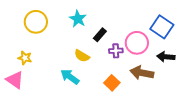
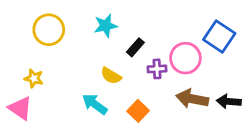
cyan star: (78, 19) -> (106, 26), turned 30
black arrow: (166, 57) -> (229, 101), moved
orange square: (112, 83) -> (138, 111), moved

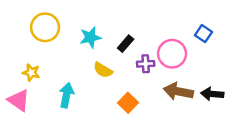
cyan star: (106, 26) -> (90, 37), moved
blue square: (219, 36) -> (203, 34), size x0.6
cyan arrow: (95, 104) -> (66, 95), moved, turned 65

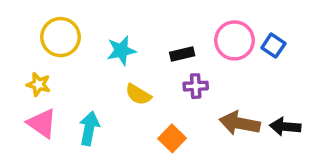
black rectangle: (126, 44) -> (182, 54), moved, turned 36
pink circle: (172, 54) -> (235, 40), moved
yellow star: (31, 73) -> (39, 84), moved
pink triangle: (19, 100) -> (42, 123), moved

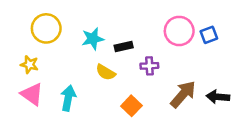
blue square: (273, 46) -> (209, 35), turned 36
black rectangle: (182, 54) -> (124, 46), moved
brown arrow: (240, 123) -> (183, 94), turned 120

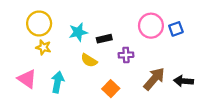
yellow star: (29, 65) -> (43, 47), moved

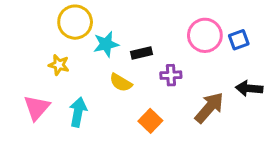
yellow circle: (39, 23) -> (75, 22), moved
pink triangle: (27, 79) -> (37, 108), turned 36
black arrow: (184, 81) -> (249, 88), moved

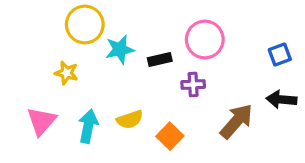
pink circle: (205, 35) -> (205, 40), moved
blue square: (239, 40) -> (280, 55), moved
yellow semicircle: (121, 83) -> (130, 120), moved, turned -50

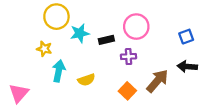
pink triangle: (41, 121) -> (19, 93), moved
cyan arrow: (88, 126) -> (59, 71), moved
orange square: (170, 136) -> (127, 91), moved

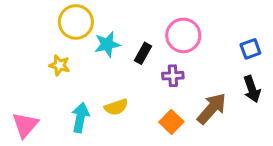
black rectangle: (106, 40) -> (143, 53), turned -48
black arrow: (187, 66) -> (252, 89), turned -114
cyan arrow: (59, 71) -> (80, 117), moved

